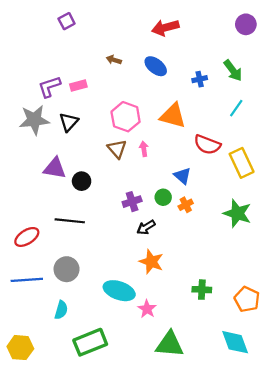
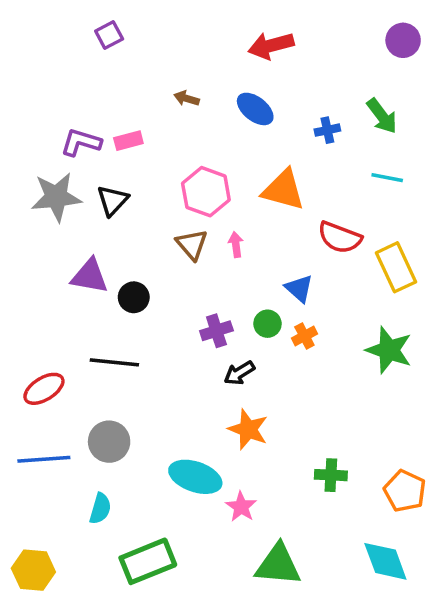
purple L-shape: (49, 87) -> (81, 142), turned 35
cyan line: (236, 108) -> (387, 178), turned 66

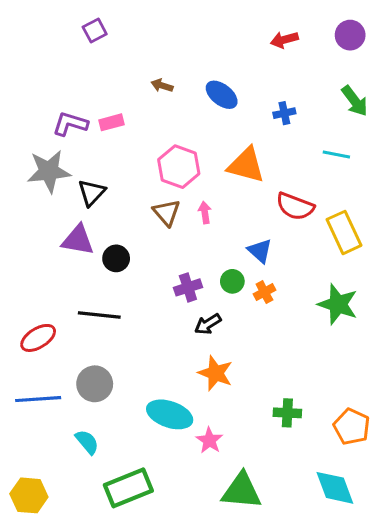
red arrow: (271, 46) -> (284, 40), moved, size x0.7
green arrow: (382, 116) -> (355, 101), moved
black triangle: (113, 200) -> (92, 193), moved
cyan semicircle: (100, 509) -> (87, 442), turned -56

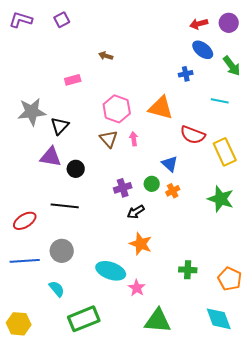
red arrow: (284, 40) -> (199, 24), moved
blue ellipse: (222, 95) -> (203, 50), moved
purple L-shape: (70, 124) -> (21, 20), moved

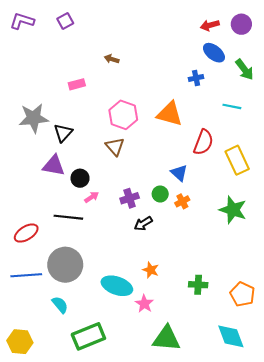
red semicircle: (193, 135) -> (203, 142), turned -90
pink arrow: (134, 139) -> (92, 197), moved, turned 64
orange star: (141, 244) -> (151, 270), moved, size x0.7
gray circle: (62, 251) -> (65, 265), size x1.4

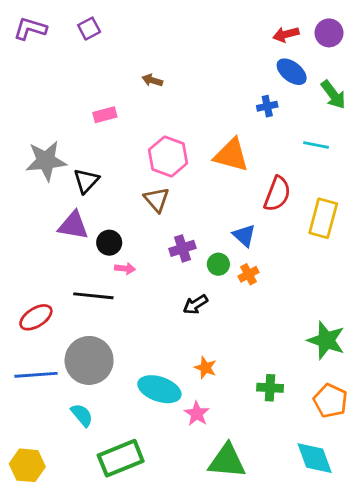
yellow rectangle: (237, 160) -> (323, 218), turned 40
pink arrow: (92, 197) -> (125, 269), turned 40
purple cross: (130, 198) -> (182, 248), moved
green star: (233, 210) -> (326, 340), moved

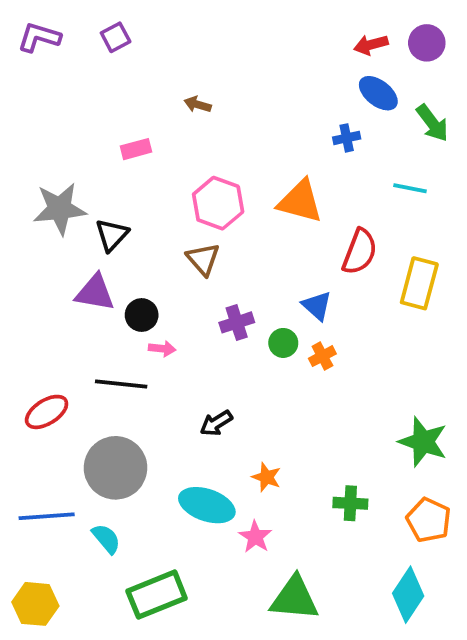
black arrow: (195, 304) -> (216, 423), moved
blue line: (36, 375) -> (47, 516), moved
cyan diamond: (315, 458) -> (408, 595), turned 54

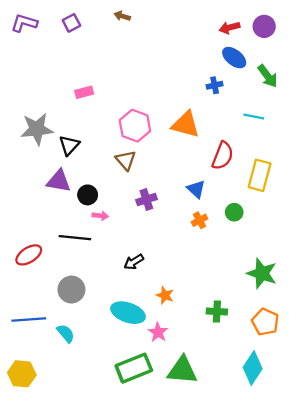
brown arrow: (198, 104) -> (122, 16), moved
green circle: (283, 343) -> (234, 212), moved
gray circle: (116, 468) -> (71, 290), size x0.7
green rectangle: (157, 595) -> (134, 368), moved

